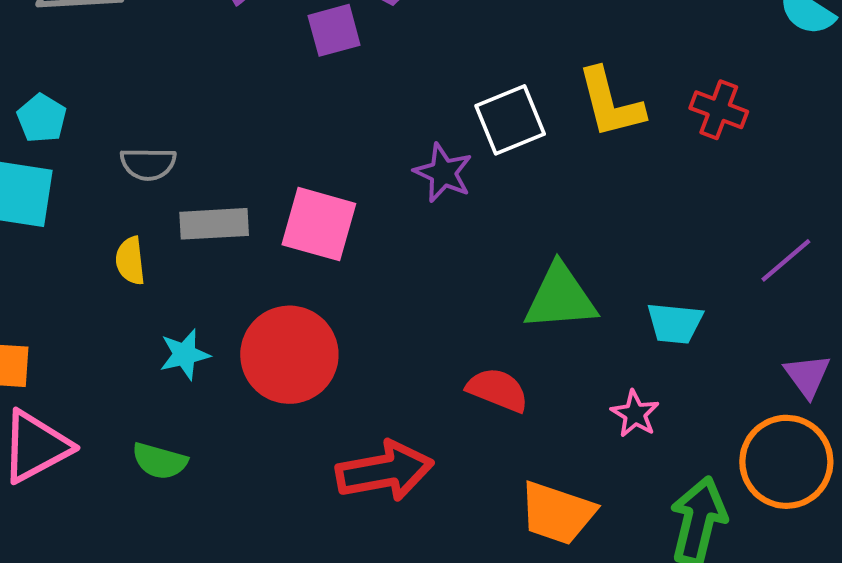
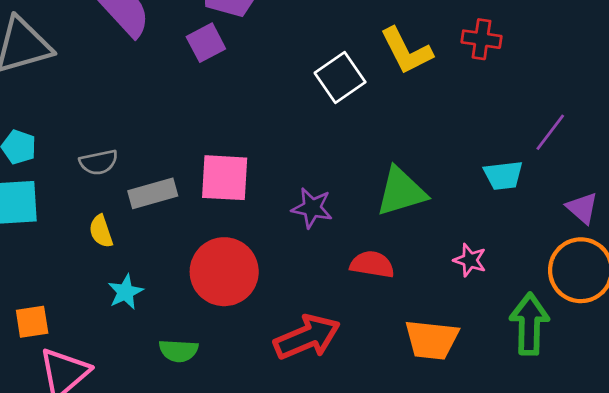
purple star: (443, 173) -> (312, 208), moved
cyan trapezoid: (675, 323) -> (503, 175), moved
cyan star: (185, 355) -> (125, 292), moved
green semicircle: (160, 461) -> (179, 351), moved

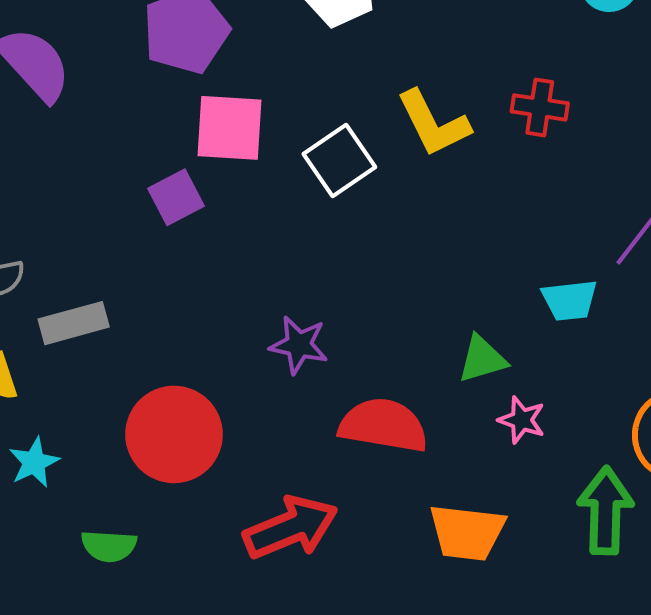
purple square: (206, 43) -> (176, 197), moved
pink square: (225, 178) -> (230, 128), moved
green triangle: (401, 192) -> (482, 359), moved, size x0.7
red semicircle: (372, 264) -> (383, 425), size x1.4

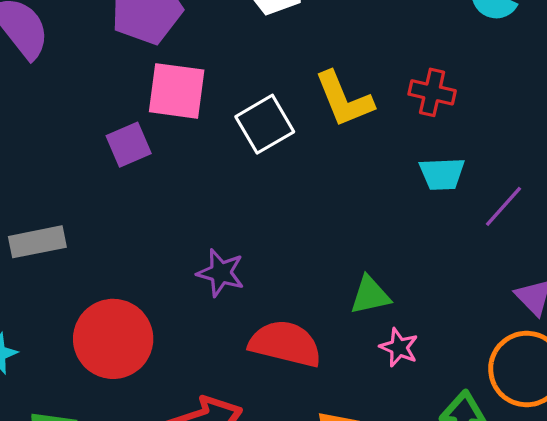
cyan trapezoid: (570, 300) -> (442, 174), moved

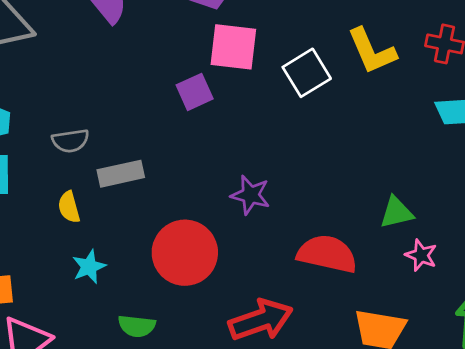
purple star: (221, 273) -> (250, 195), moved

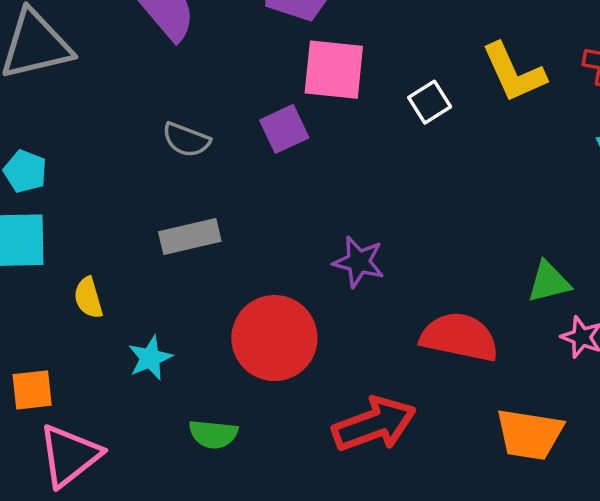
white square: (307, 73) -> (430, 102), size x0.7
gray semicircle: (70, 141) -> (186, 140), moved, turned 30
yellow semicircle: (69, 207) -> (88, 298), moved

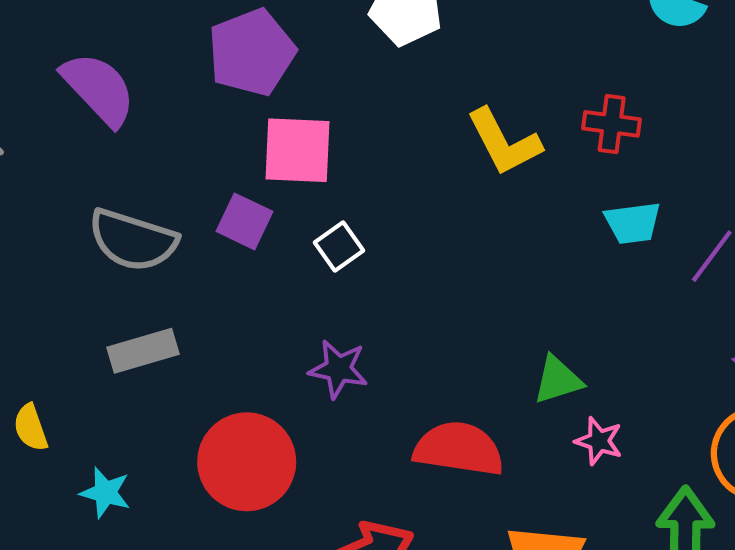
white square: (430, 102) -> (339, 246), moved
purple square: (284, 129) -> (244, 221), turned -36
gray semicircle: (186, 140) -> (133, 240), size x1.6
cyan star: (150, 358) -> (105, 493), turned -30

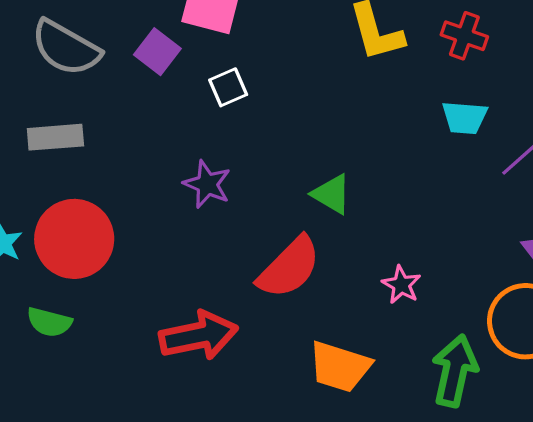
green triangle: (558, 380) -> (332, 194), moved, turned 36
red semicircle: (459, 449) -> (289, 268), turned 114
red circle: (247, 462) -> (74, 239), moved

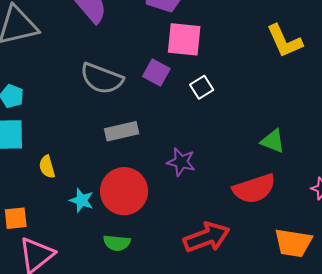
gray rectangle: (55, 137) -> (122, 131), moved
purple star: (207, 184) -> (181, 162), moved
red semicircle: (289, 268) -> (254, 189), turned 36

